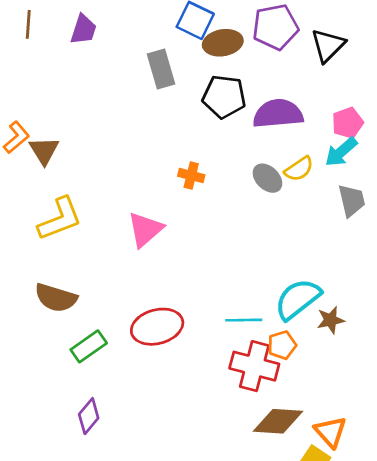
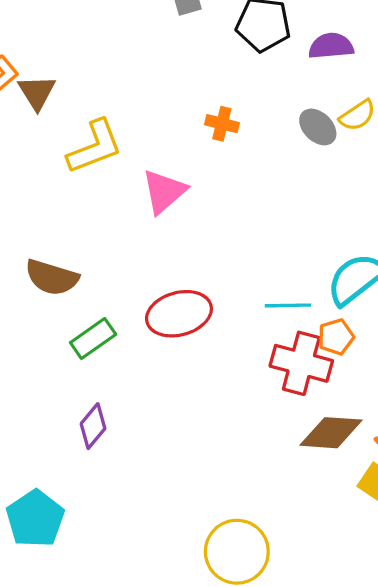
purple semicircle: (278, 114) -> (331, 46), size x0.7
yellow L-shape: (60, 219) -> (95, 147), moved

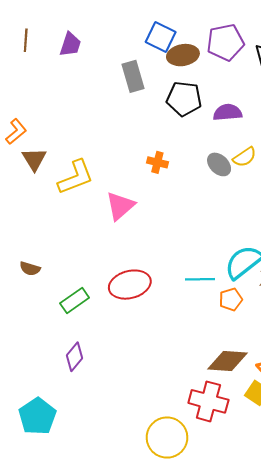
brown triangle: (37, 92) -> (34, 159), moved
brown semicircle: (52, 277) -> (30, 269), moved, size x0.6
red cross: (301, 363) -> (208, 401), moved

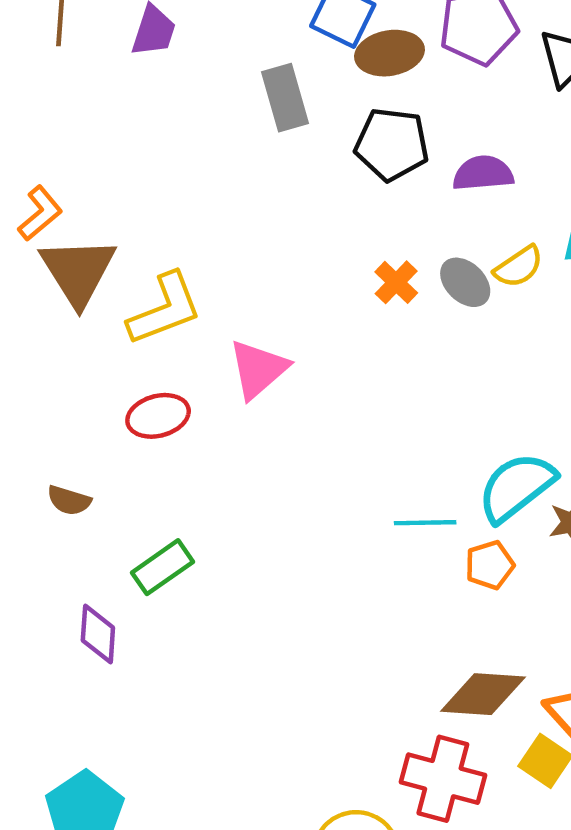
brown triangle: (34, 159) -> (78, 271), size x1.5
orange cross: (157, 162) -> (396, 282), moved, turned 30
red ellipse: (130, 285) -> (158, 416), moved, size x0.7
purple diamond: (75, 357) -> (98, 634), moved, turned -36

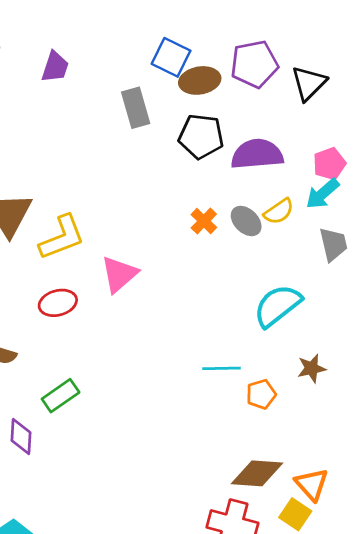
purple semicircle: (483, 173) -> (257, 154), size x1.4
cyan semicircle: (516, 487) -> (277, 306), moved

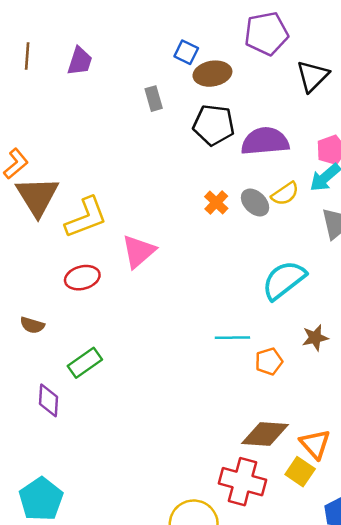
blue square: (171, 57) -> (186, 52), size x0.7
purple pentagon: (254, 64) -> (266, 34), moved
gray rectangle: (136, 108) -> (154, 99), size x0.7

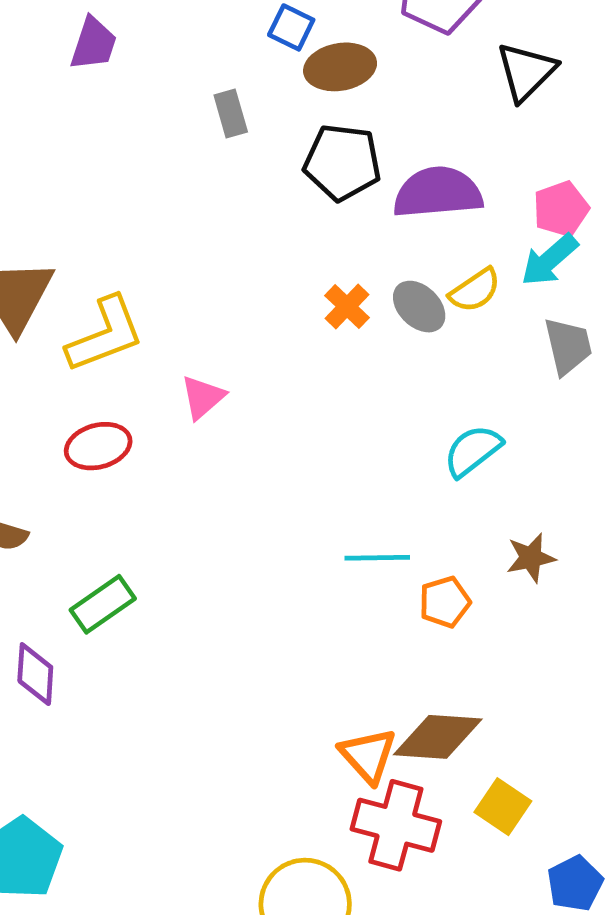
pink triangle: (139, 251) -> (203, 397), size x0.7
cyan semicircle: (284, 280) -> (473, 451), size x0.7
orange triangle: (315, 444) -> (368, 755), moved

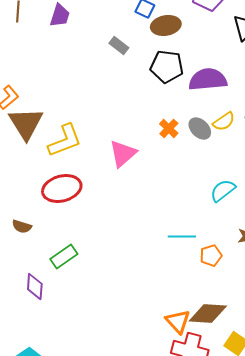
gray rectangle: (231, 113) -> (119, 46), turned -36
pink triangle: (203, 397) -> (123, 154), moved, size x1.4
red ellipse: (98, 446) -> (62, 188), size x1.4

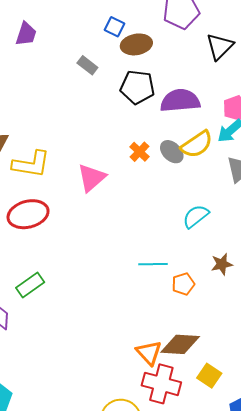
yellow semicircle: (224, 122) -> (197, 144), size x1.4
yellow L-shape: (65, 140) -> (31, 164), turned 30

